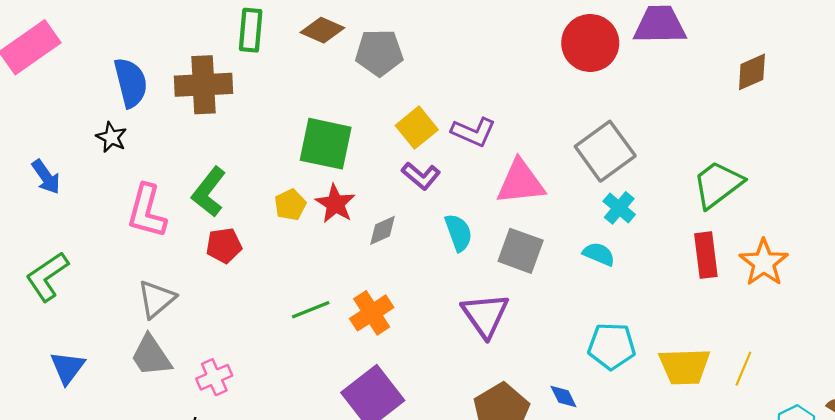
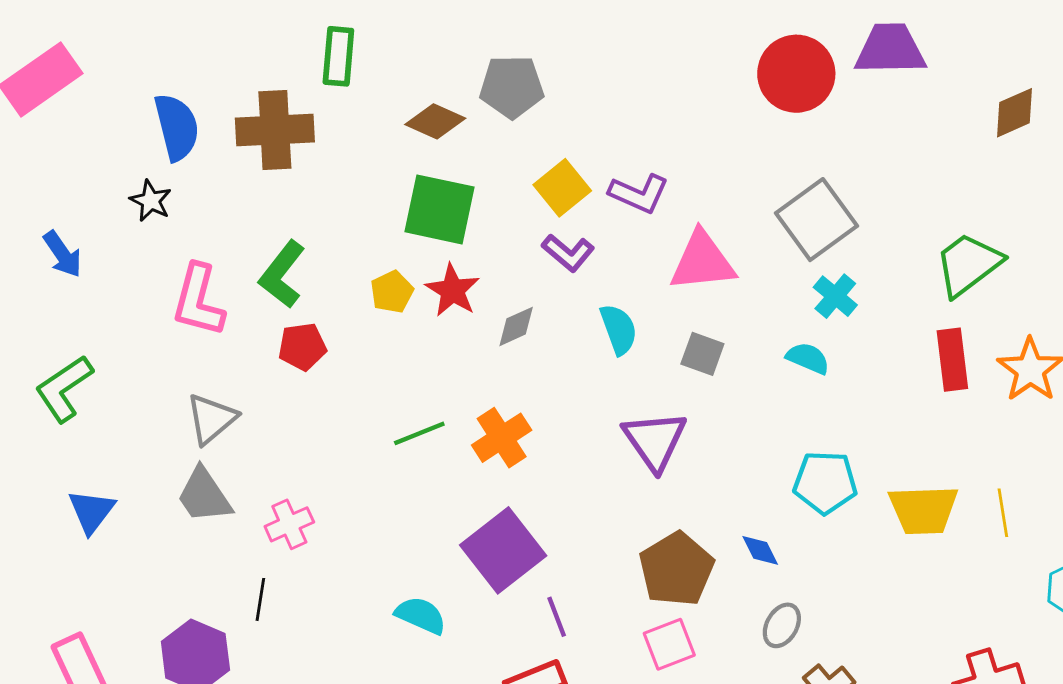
brown diamond: (322, 30) -> (435, 121), moved
gray square: (521, 251) -> (702, 354), size x0.7
yellow line: (743, 369) -> (1003, 513), turned -32

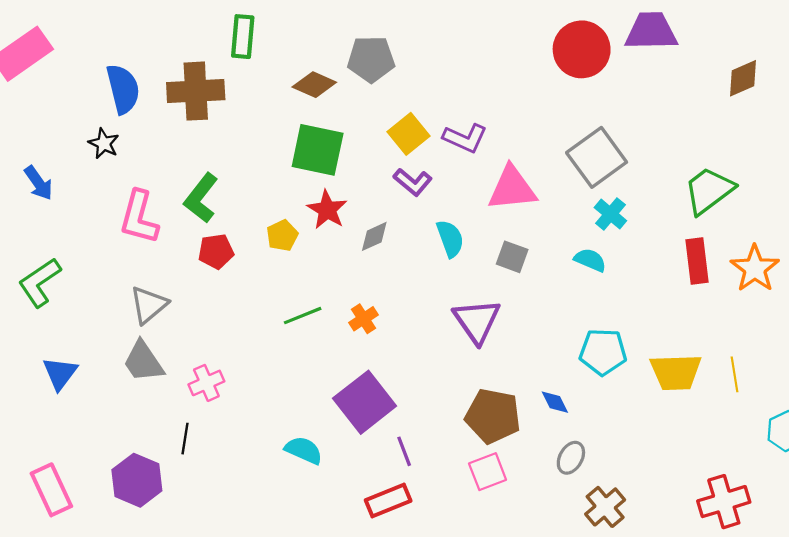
yellow pentagon: (392, 292) -> (282, 235), moved
orange cross: (502, 438) -> (364, 319), size x0.7
brown pentagon: (676, 569) -> (493, 416), turned -30

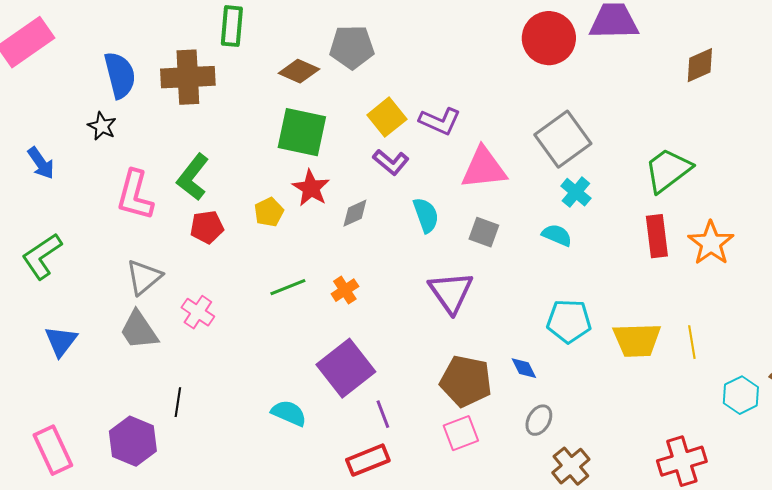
pink cross: (206, 383) -> (198, 312), moved, turned -32

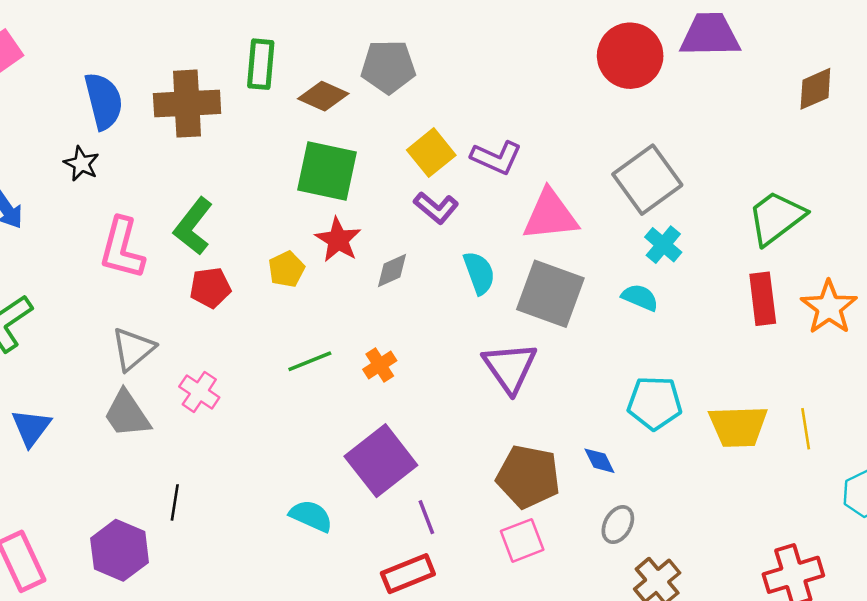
green rectangle: (232, 26) -> (261, 64), moved
gray square: (484, 232) -> (550, 294), size x1.8

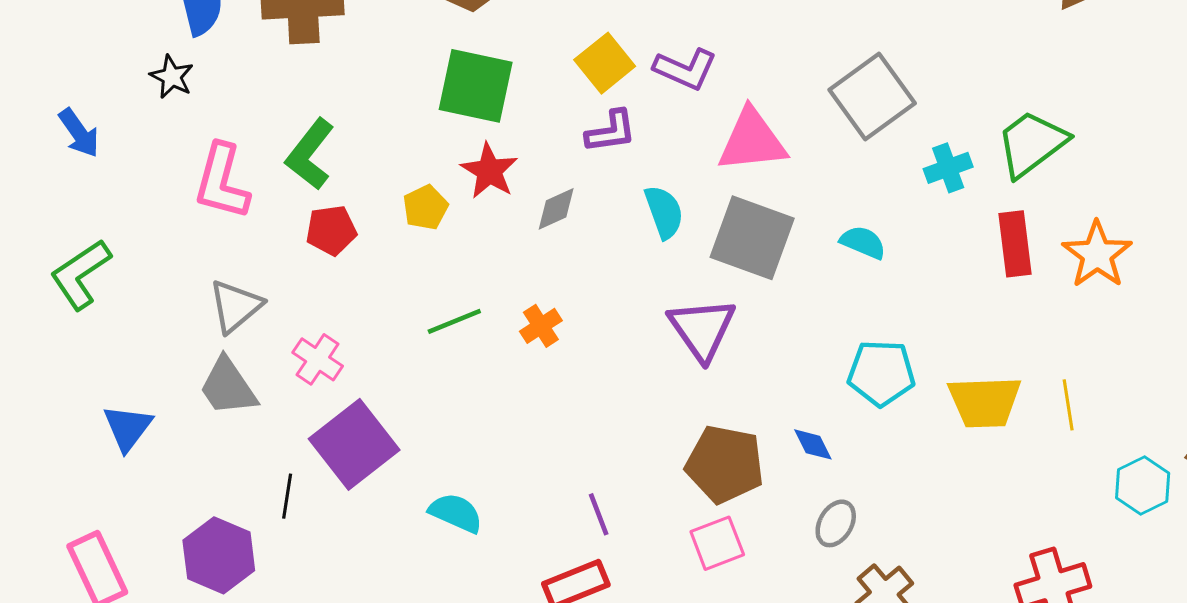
purple L-shape: (436, 208) -> (611, 131), turned -48
cyan cross: (663, 245) -> (948, 168), moved, turned 30
blue triangle: (31, 428) -> (128, 428), moved
purple square: (381, 461) -> (354, 444), moved

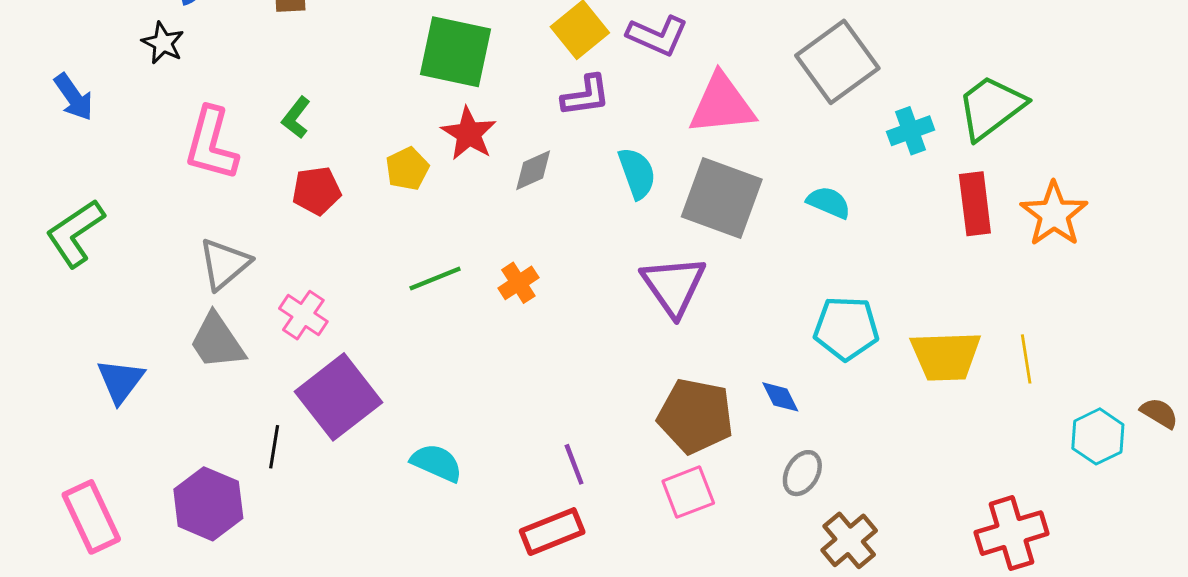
green L-shape: (310, 154) -> (296, 118), size x0.6

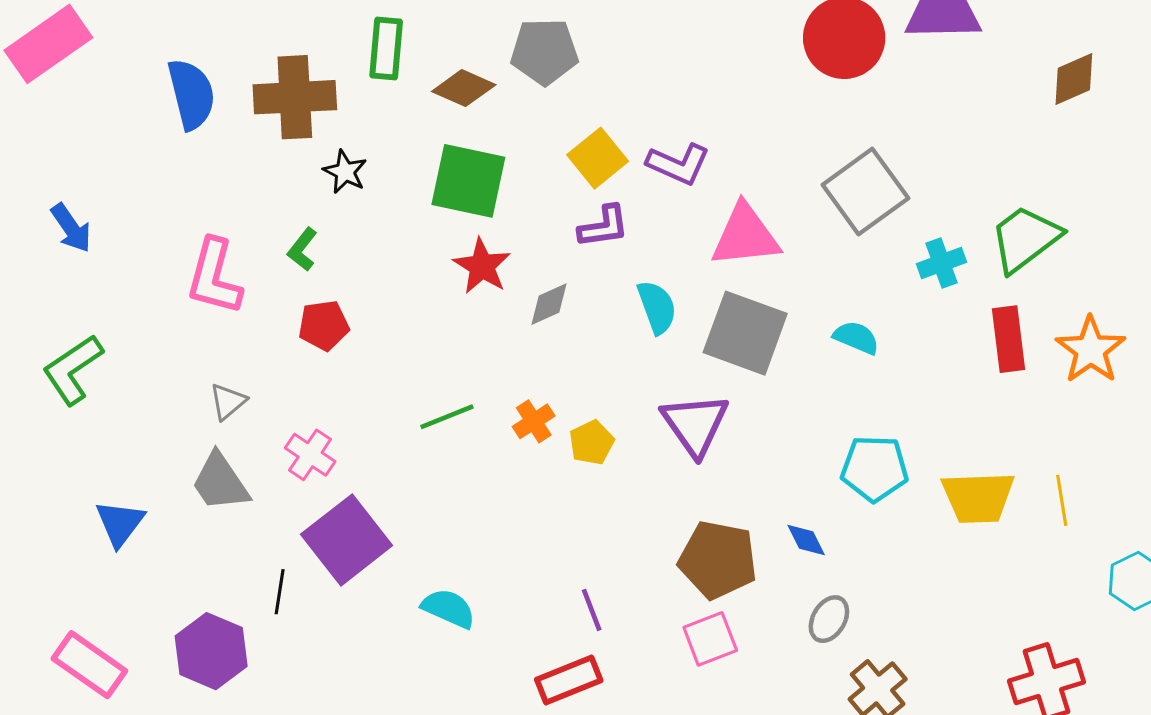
black star: (163, 43) -> (345, 172), moved
yellow pentagon: (407, 169) -> (592, 443), moved
gray triangle: (224, 264) -> (228, 402), size x0.7
pink rectangle: (91, 517) -> (89, 665), turned -30

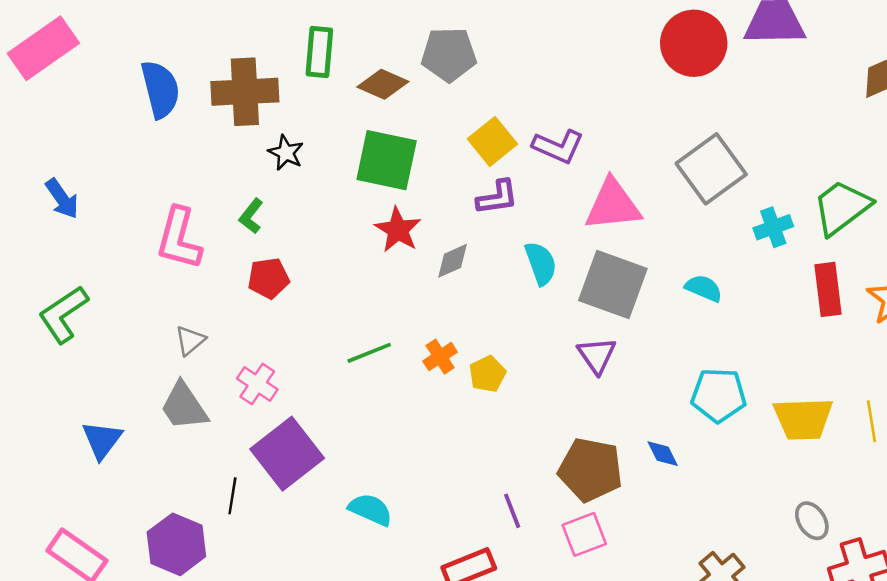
purple triangle: (695, 424) -> (597, 355), moved, size x0.7
purple line: (592, 610) -> (512, 511), moved
gray ellipse: (829, 619) -> (812, 521), moved, turned -63

